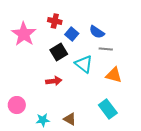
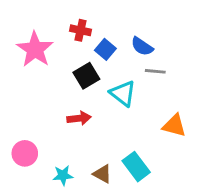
orange triangle: (114, 75) -> (174, 126), moved
cyan rectangle: (108, 109) -> (136, 167), moved

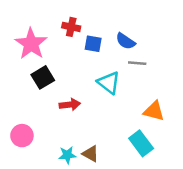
blue square: (105, 49) -> (93, 44), turned -30
black square: (86, 76) -> (43, 77), moved
cyan rectangle: (136, 167) -> (141, 143), moved
cyan star: (63, 175) -> (67, 155), moved

